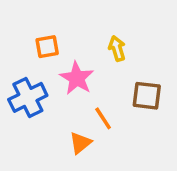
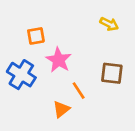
yellow arrow: (117, 48) -> (109, 24), moved, turned 132
blue cross: (28, 97) -> (21, 75), turned -32

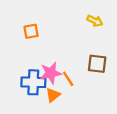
pink star: (59, 60) -> (51, 73), moved, turned 30
blue cross: (21, 75) -> (33, 82), moved, turned -30

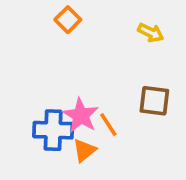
orange square: (31, 31) -> (68, 20), moved, turned -35
pink star: (51, 73) -> (81, 115), turned -30

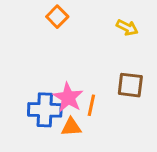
orange line: (108, 125) -> (91, 105), turned 45
orange triangle: (84, 150) -> (71, 127), turned 35

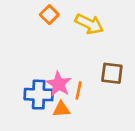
yellow arrow: (127, 28) -> (89, 24), moved, size x1.5

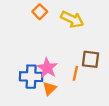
orange line: (79, 91) -> (75, 73), moved
orange triangle: (61, 109) -> (49, 88), turned -40

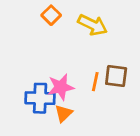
pink star: (47, 68) -> (61, 87), turned 30
orange line: (75, 73) -> (95, 82), moved

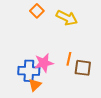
brown square: (116, 76) -> (83, 68), moved
orange triangle: (64, 113) -> (35, 85), moved

